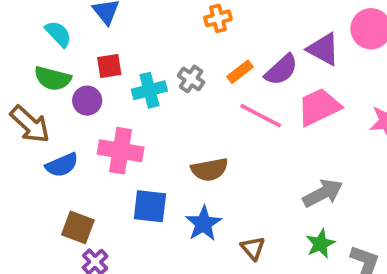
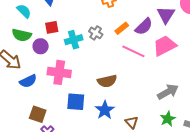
purple triangle: (323, 49) -> (166, 15), turned 36

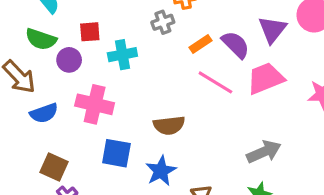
purple semicircle: (144, 27) -> (236, 45), turned -96
gray cross: (96, 33) -> (163, 22), moved, turned 32

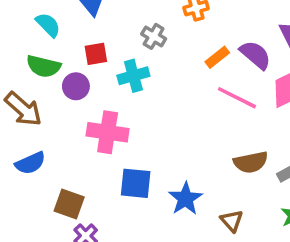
gray cross: (163, 22) -> (154, 36), moved, turned -35
blue semicircle: (44, 113) -> (30, 163), moved
brown semicircle: (169, 125) -> (251, 162), moved

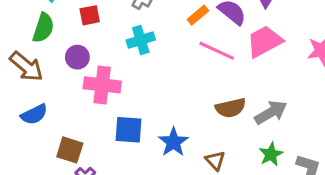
green semicircle: (44, 66) -> (43, 28), turned -84
cyan cross: (133, 76) -> (141, 40), moved
purple circle: (76, 86) -> (77, 57), moved

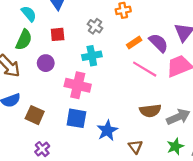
pink cross: (102, 85) -> (78, 85), moved
brown square: (70, 150) -> (35, 115), moved

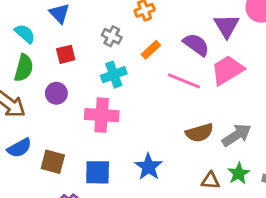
orange rectangle: (134, 43) -> (151, 50), moved
blue square: (76, 118) -> (98, 172), moved
brown triangle: (135, 147) -> (210, 181), moved, turned -40

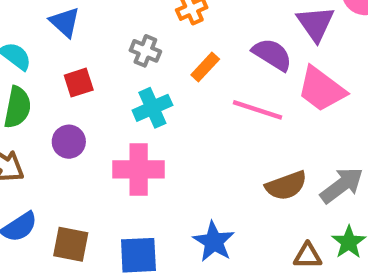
pink trapezoid: (227, 70) -> (321, 89), turned -108

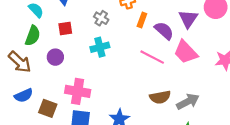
orange rectangle: (205, 67) -> (142, 20), moved, turned -32
pink cross: (139, 169) -> (78, 91), moved

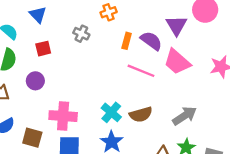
orange rectangle: (142, 20) -> (127, 41), moved
cyan cross: (100, 47) -> (111, 112), moved, turned -30
brown semicircle: (160, 97) -> (141, 114), moved

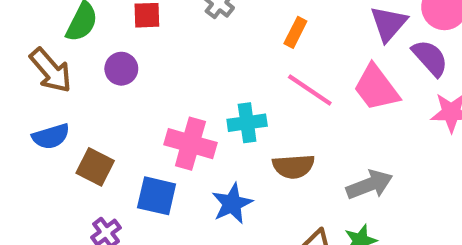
purple semicircle: (151, 41) -> (430, 58), moved
cyan cross: (111, 112) -> (247, 123), moved, turned 30
pink cross: (63, 116) -> (190, 144), moved

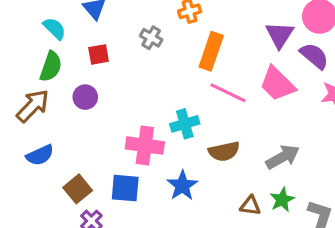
orange rectangle: (295, 32) -> (211, 51), size x1.6
brown arrow: (51, 70) -> (33, 106), turned -87
brown square: (95, 167) -> (78, 189), moved, turned 32

